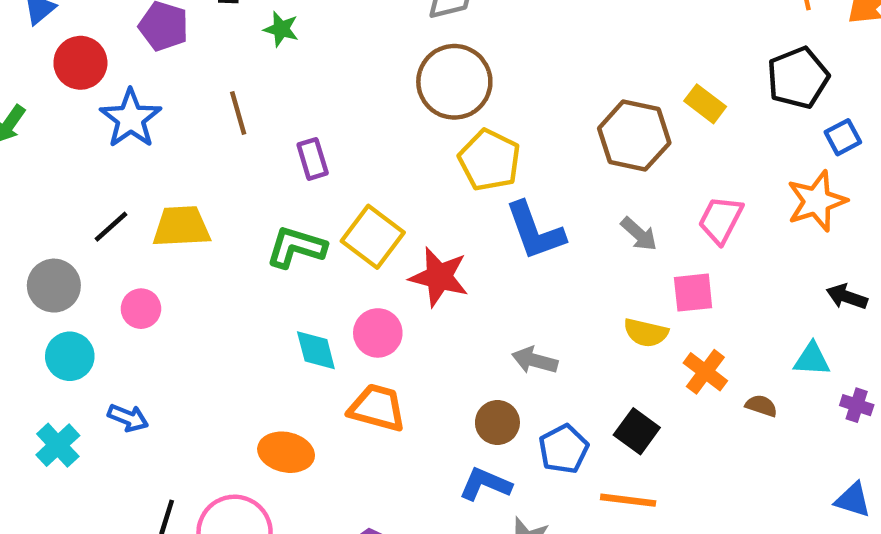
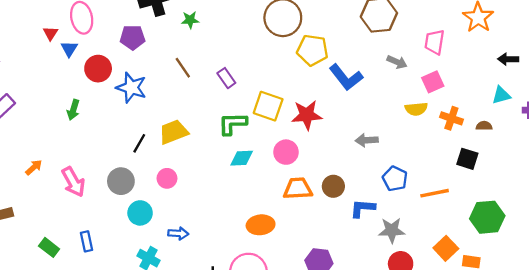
cyan diamond: (316, 350) -> (242, 158), moved, turned -60
brown circle: (497, 422) -> (333, 186), moved
black square: (637, 431) -> (467, 159), moved

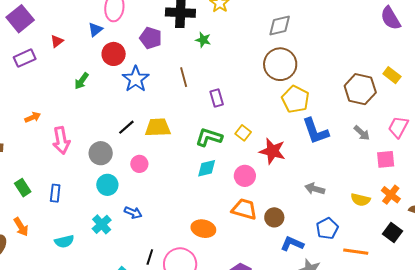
red triangle: (50, 33) -> (57, 41), moved
yellow square: (268, 106) -> (243, 133), size x0.6
yellow semicircle: (416, 109) -> (361, 200), moved
cyan diamond: (242, 158) -> (207, 168), turned -30

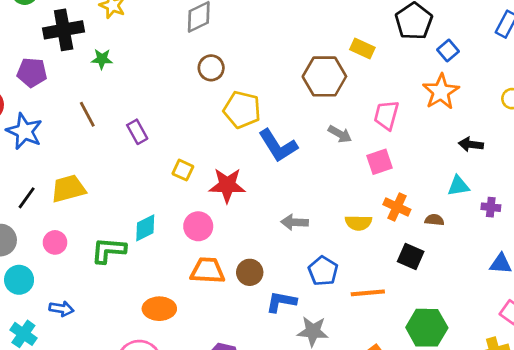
brown circle: (280, 64) -> (211, 68), size x0.6
green L-shape: (209, 137) -> (108, 250), moved

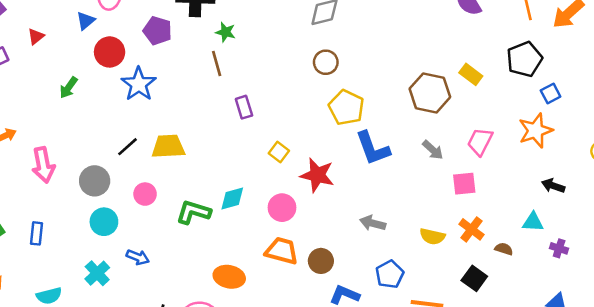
brown line: (87, 114) -> (217, 64), moved

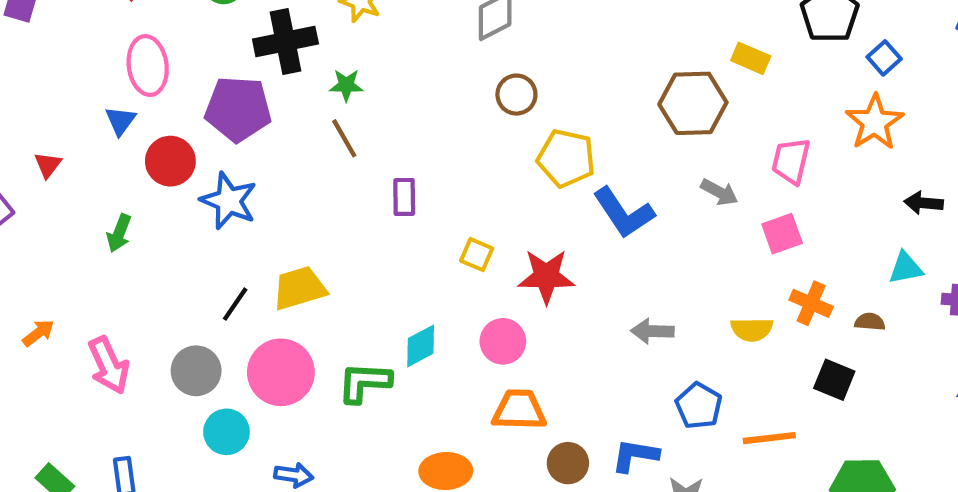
purple pentagon: (157, 31) -> (238, 109), size x1.4
purple rectangle: (244, 107) -> (404, 197), turned 30
pink circle: (145, 194) -> (281, 372), size x1.8
brown circle: (321, 261) -> (568, 463), moved

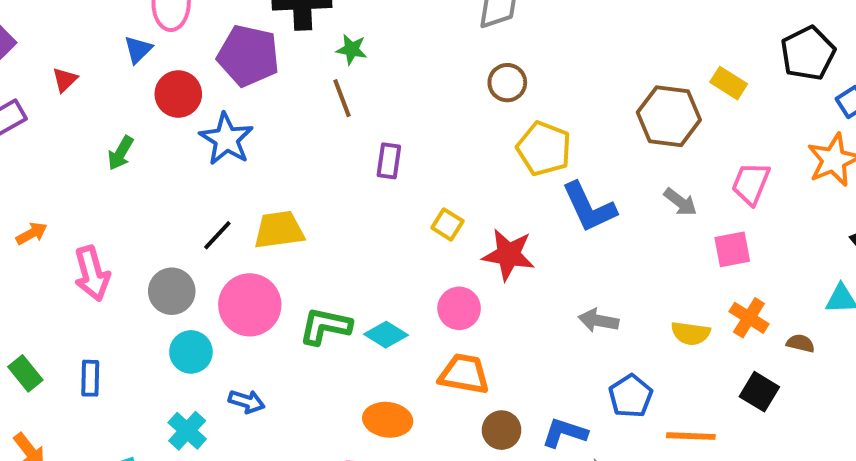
cyan diamond: (421, 346) -> (386, 335), moved, turned 51

